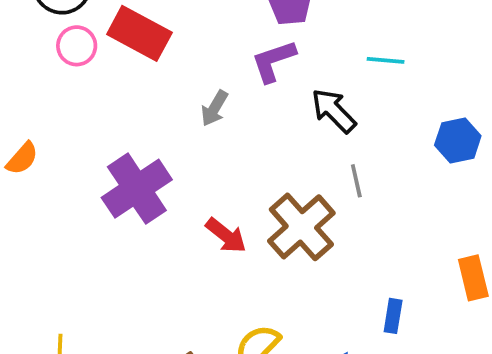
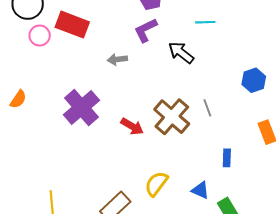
gray arrow: (214, 108) -> (117, 59), turned 60
blue hexagon: (458, 141) -> (254, 80), moved
gray line: (356, 181) -> (207, 108), moved

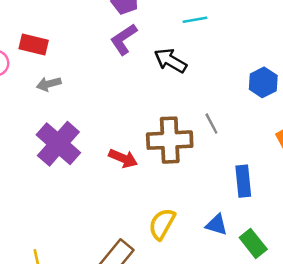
red rectangle: (72, 25) -> (34, 45), size x0.7
gray arrow: (117, 59) -> (49, 84), moved
brown cross: (172, 117) -> (170, 140), turned -36
blue rectangle: (227, 158) -> (243, 181), size x1.4

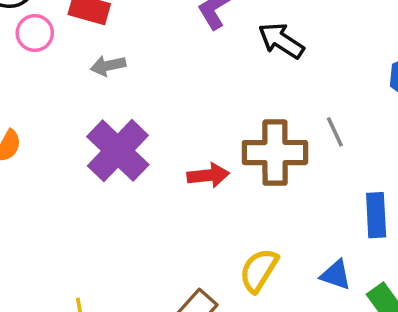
red arrow: (123, 158) -> (208, 175), turned -32

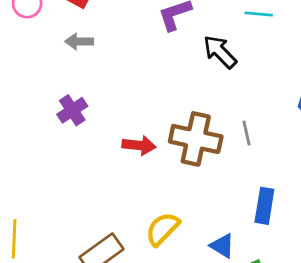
purple cross: (118, 151) -> (72, 110), size x0.6

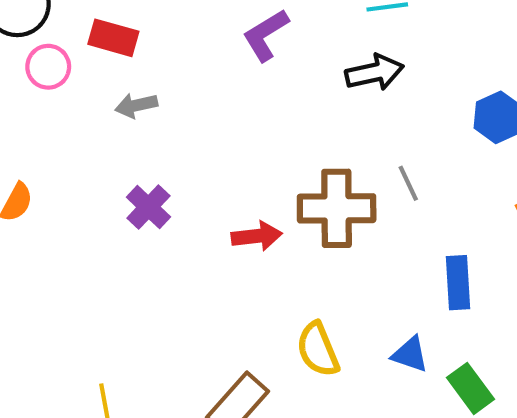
black arrow: (220, 52) -> (374, 72), moved, turned 135
yellow semicircle: (162, 229) -> (318, 349), turned -54

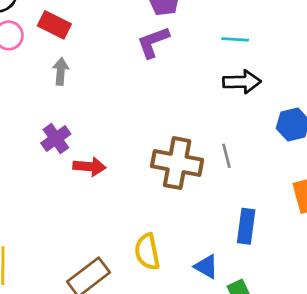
black arrow: (374, 72) -> (242, 82), moved
gray arrow: (136, 105) -> (61, 71), turned 96
red arrow: (257, 236) -> (89, 167), moved

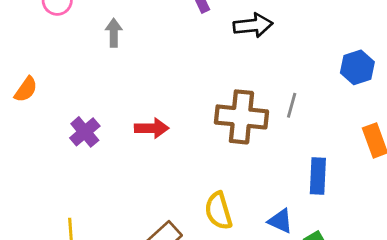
black arrow: (242, 82) -> (253, 25), moved
purple cross: (56, 139) -> (85, 132), moved
gray line: (226, 156) -> (292, 105), turned 35

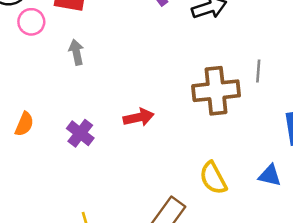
gray arrow: (114, 33) -> (76, 52), moved
orange semicircle: (26, 89) -> (24, 124), moved

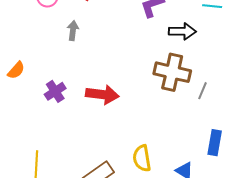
brown cross: (216, 91) -> (172, 72), moved
red arrow: (139, 117) -> (102, 95), size x1.4

